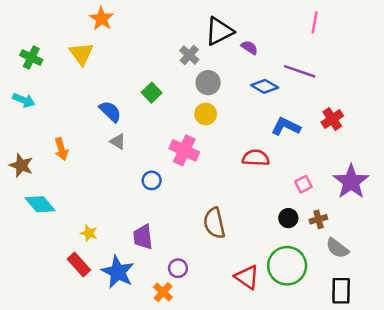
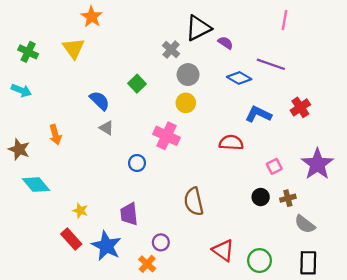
green circle: (287, 266) -> (259, 261), moved, size x0.7

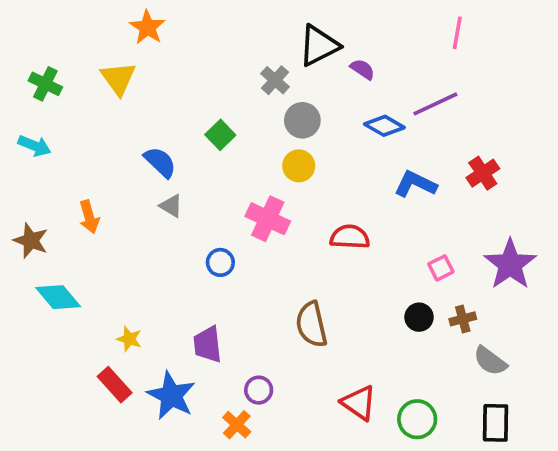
purple line: (271, 64) -> (435, 104), turned -44
red semicircle: (231, 143) -> (350, 237), moved

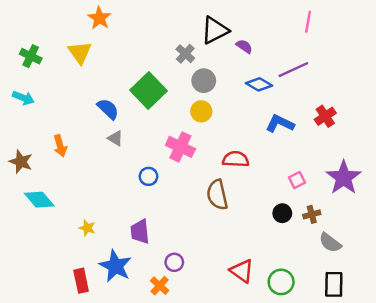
green square: (220, 135) -> (149, 90), size x1.8
brown semicircle: (311, 324) -> (217, 195), moved
red rectangle: (115, 385) -> (81, 281), moved, turned 30

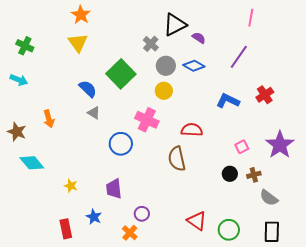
yellow triangle: (80, 52) -> (78, 43), moved
purple line: (293, 70) -> (239, 57), turned -30
blue diamond: (259, 84) -> (194, 66), moved
blue circle: (149, 176) -> (121, 144), size x1.5
blue star: (115, 266) -> (94, 217), size x0.6

